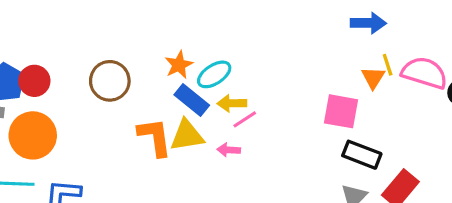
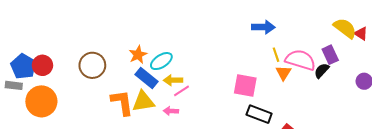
orange triangle: (373, 78) -> (283, 73), moved

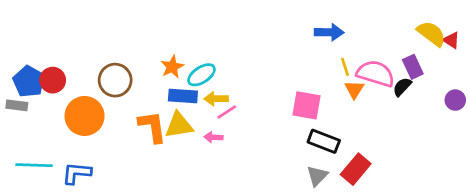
blue rectangle: (146, 78) -> (183, 96), turned -35
orange circle: (41, 101) -> (85, 116), moved

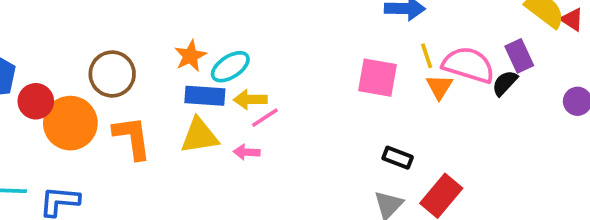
red circle: (53, 80) -> (36, 101), moved
pink square: (306, 105) -> (378, 78), moved
orange L-shape: (152, 127) -> (132, 138), moved
black rectangle: (324, 141) -> (398, 158), size x0.7

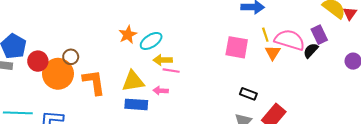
red triangle: (572, 19) -> (350, 13), turned 32
brown circle: (112, 74) -> (71, 57), moved, size x0.6
blue rectangle: (205, 96) -> (136, 104), moved
pink line: (265, 118) -> (171, 71), turned 42

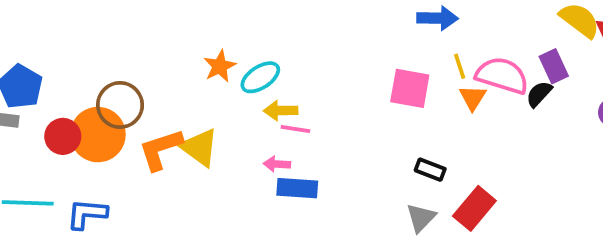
brown circle: (71, 57) -> (120, 105), size x1.6
red circle: (38, 61) -> (63, 136), moved
yellow triangle: (133, 81) -> (199, 147), moved, turned 45
orange L-shape: (94, 82) -> (161, 149), turned -100
blue rectangle: (136, 104) -> (297, 188), moved

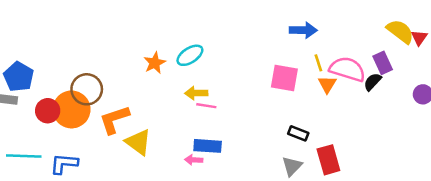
cyan ellipse: (260, 77) -> (190, 55), moved
yellow triangle: (199, 147) -> (138, 142), moved
pink arrow: (277, 164) -> (194, 160), moved
red rectangle: (474, 208) -> (328, 160), turned -56

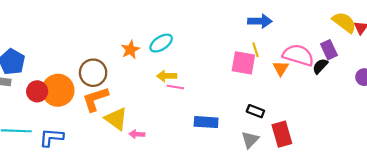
yellow line: (318, 63) -> (255, 50), moved
brown circle: (87, 89) -> (93, 73), moved
blue rectangle: (208, 146) -> (206, 122), moved
pink arrow: (194, 160) -> (137, 134), moved

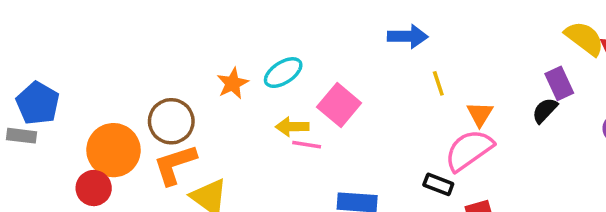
blue arrow: (260, 21) -> (408, 36), moved
pink semicircle: (298, 55) -> (469, 150), moved, turned -52
pink square: (243, 63) -> (339, 105), moved, turned 30
red circle: (37, 91) -> (94, 188), moved

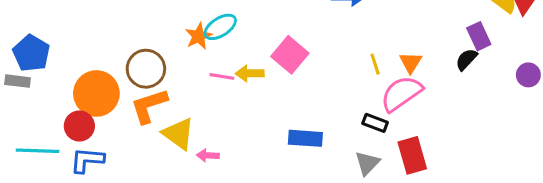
cyan ellipse: (283, 73) -> (220, 27), moved
yellow line: (438, 83) -> (375, 64), moved
pink line: (307, 145) -> (222, 76), moved

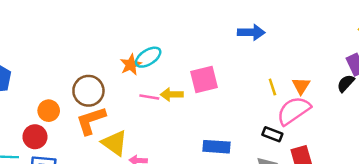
pink square: (290, 55) -> (204, 80), turned 36
orange circle: (96, 93) -> (49, 111), size x0.6

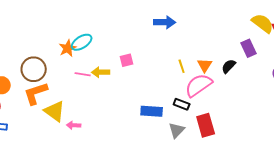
pink square: (204, 80) -> (127, 60), size x0.6
black semicircle: (346, 83) -> (229, 66), moved
blue rectangle: (216, 147) -> (152, 111), moved

